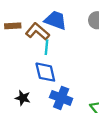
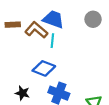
cyan line: (46, 47) -> (52, 41), moved
blue diamond: (45, 72) -> (44, 68), turned -55

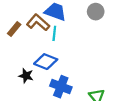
brown rectangle: (13, 25) -> (14, 29), moved, turned -48
black star: (22, 93) -> (26, 76), moved

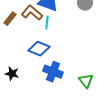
black star: (26, 76) -> (12, 74), moved

